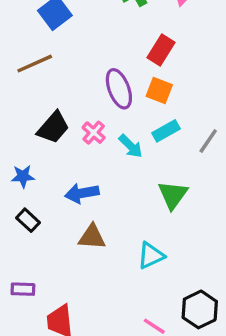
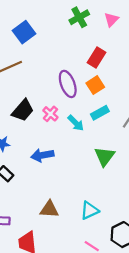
orange square: (159, 90) -> (95, 85), turned 36
brown triangle: (92, 237) -> (49, 209), moved
cyan triangle: (151, 256) -> (90, 210), moved

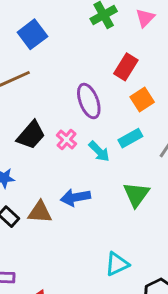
orange square: (95, 85) -> (142, 100), moved
blue arrow: (42, 155) -> (75, 197), moved
brown triangle: (49, 209) -> (40, 212), moved

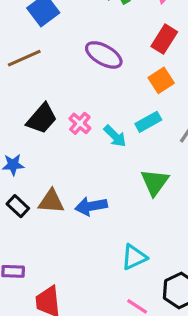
red rectangle: (126, 67) -> (164, 39), moved
purple ellipse: (89, 101) -> (104, 55), moved, turned -40
blue arrow: (75, 197) -> (91, 206), moved

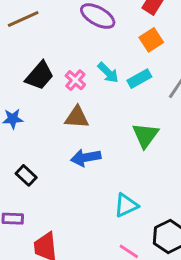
cyan arrow: (115, 136) -> (108, 73), moved
brown triangle: (51, 201) -> (77, 117), moved
black rectangle: (18, 206) -> (26, 175), moved

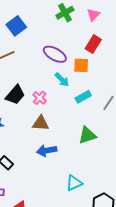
orange square: (151, 40) -> (81, 65), moved, turned 35
cyan arrow: (108, 73) -> (62, 80), moved
green triangle: (145, 135) -> (87, 135), turned 36

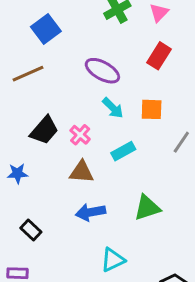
orange square: (81, 65) -> (152, 109), moved
cyan rectangle: (83, 97) -> (123, 151), moved
green triangle: (87, 135) -> (147, 208), moved
cyan triangle: (74, 183) -> (113, 260), moved

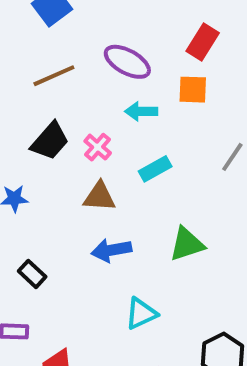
brown line: (28, 74) -> (54, 76), moved
cyan arrow: (113, 108) -> (141, 111), turned 135
orange square: (152, 109) -> (193, 90), moved

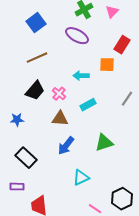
red rectangle: (203, 42) -> (122, 45), moved
purple ellipse: (127, 62) -> (77, 36), moved
blue arrow: (111, 250) -> (66, 146), turned -42
black rectangle: (32, 274) -> (26, 158), size x1.5

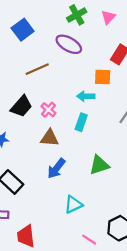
brown line: (37, 58) -> (37, 69), moved
cyan arrow: (81, 76) -> (86, 96), moved
cyan rectangle: (88, 105) -> (81, 122), turned -42

